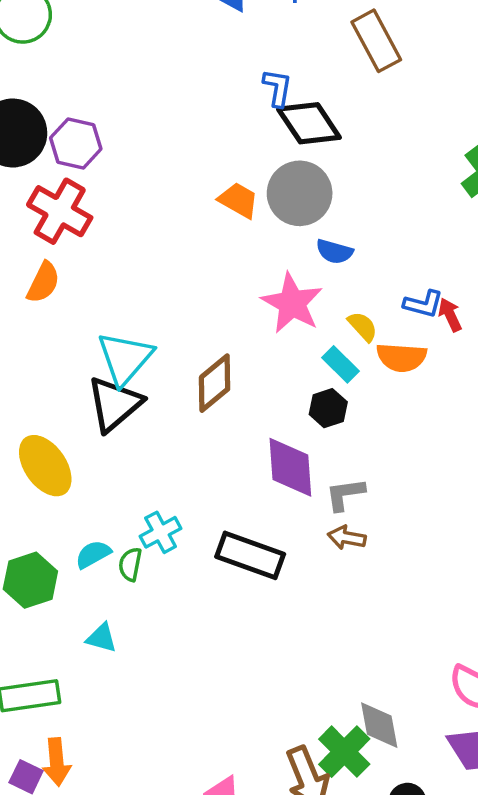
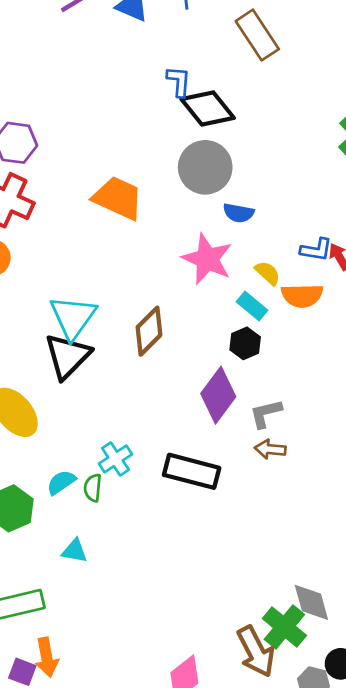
orange trapezoid: (239, 200) -> (118, 198), moved, size x1.5
purple diamond: (290, 467) -> (218, 395), turned 46

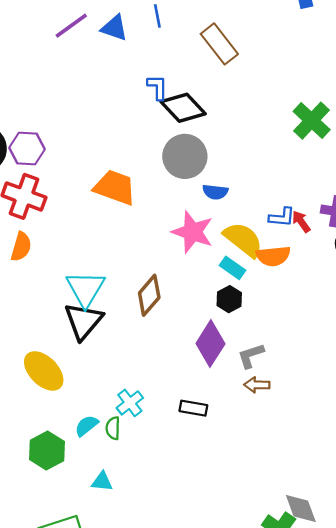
yellow semicircle: (268, 273) -> (243, 240), size x1.8
black rectangle: (192, 471) -> (193, 408), size x0.6

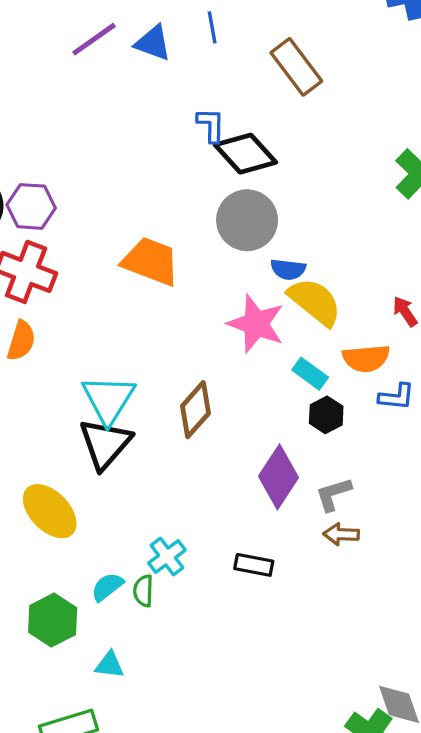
blue L-shape: (282, 217) -> (396, 397), moved
yellow semicircle: (243, 240) -> (315, 302), moved
black hexagon: (229, 299) -> (326, 415), moved
cyan triangle: (102, 481) -> (110, 665), moved

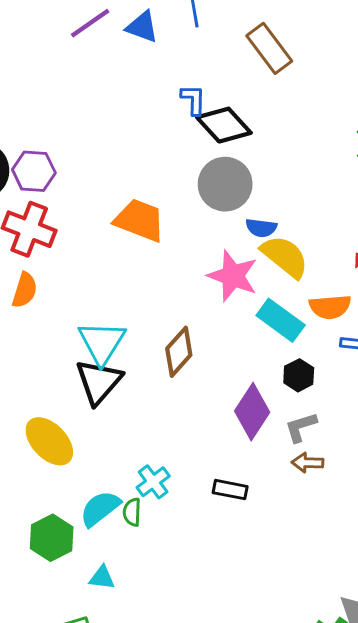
cyan rectangle: (310, 374) -> (281, 320), size x1.5
black hexagon: (326, 415) -> (299, 375), moved
cyan semicircle: (107, 587) -> (100, 509), size x1.4

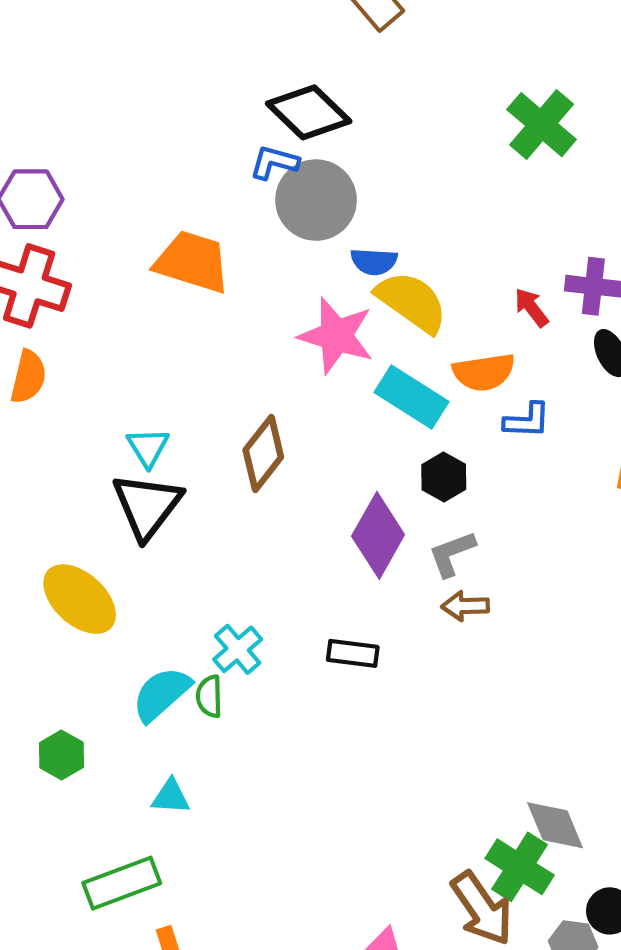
blue L-shape: (193, 100) -> (274, 162), moved, turned -72
cyan triangle: (102, 343) -> (148, 447), size x0.6
green hexagon: (52, 538) -> (61, 755), moved, size x0.7

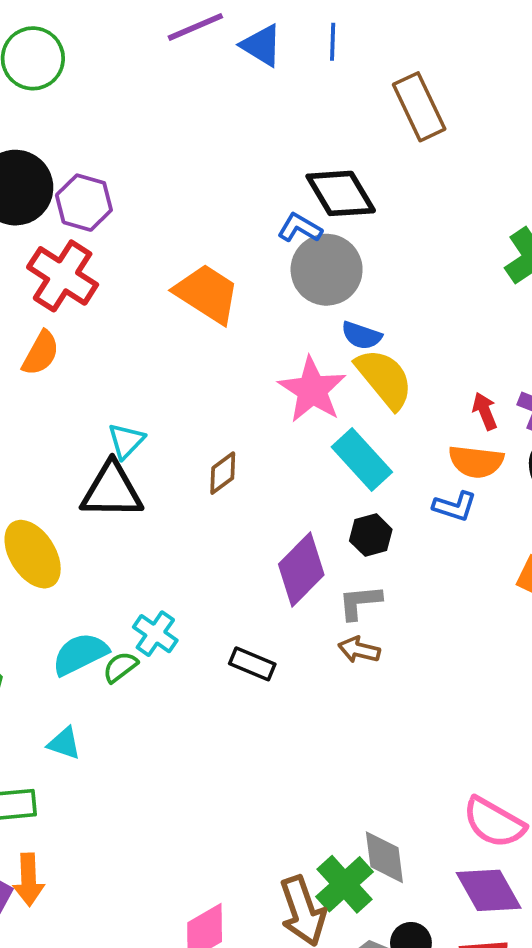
orange semicircle: (484, 372) -> (476, 462), moved
brown diamond: (263, 453) -> (223, 473), size x0.7
black triangle: (147, 506) -> (112, 490), turned 38
cyan cross: (238, 649) -> (155, 634), turned -30
green semicircle: (209, 696) -> (120, 667), turned 39

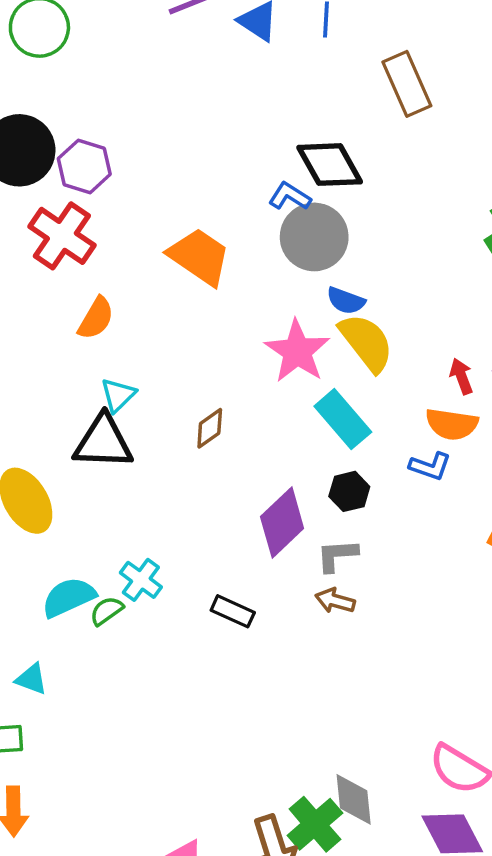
orange semicircle: (41, 353) -> (96, 318), moved
cyan triangle: (64, 743) -> (31, 679), moved

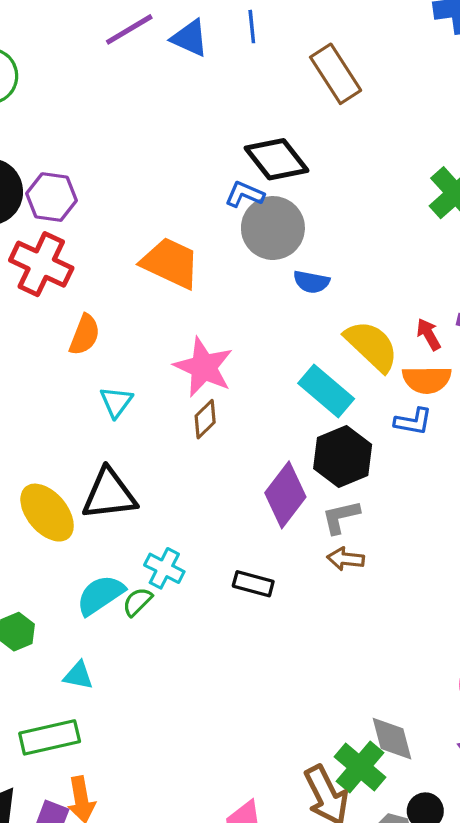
yellow semicircle: (366, 342) -> (372, 346), moved
pink star: (297, 351) -> (204, 367), moved
black triangle: (103, 442) -> (109, 494), moved
black hexagon: (349, 491) -> (343, 457), size x1.6

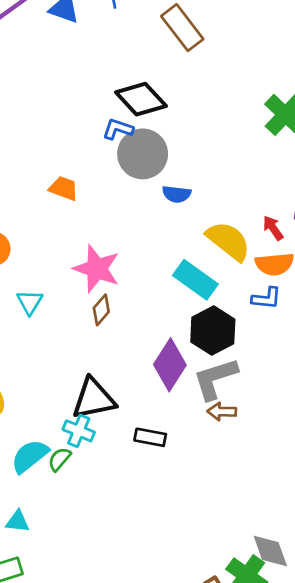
orange trapezoid: (170, 263) -> (64, 188), size x0.6
black triangle: (109, 494) -> (94, 399), moved
gray L-shape: (341, 517) -> (215, 379), size x1.5

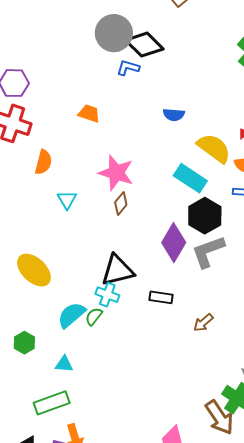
gray circle: (143, 154) -> (114, 33), moved
brown arrow: (222, 412) -> (203, 323), moved, turned -40

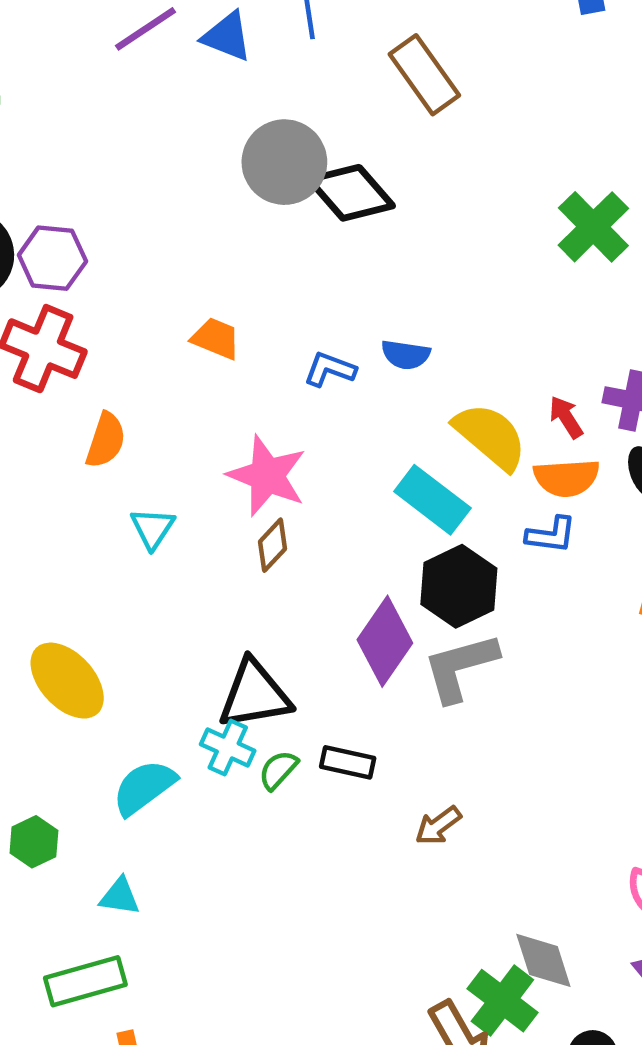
blue L-shape: (128, 68) -> (330, 369), moved
green semicircle: (94, 316) -> (278, 770), moved

